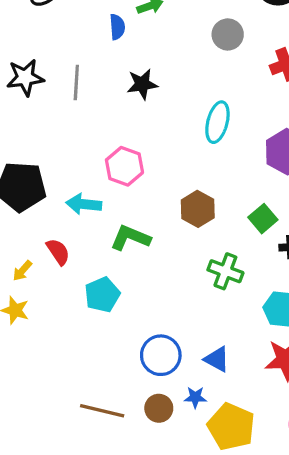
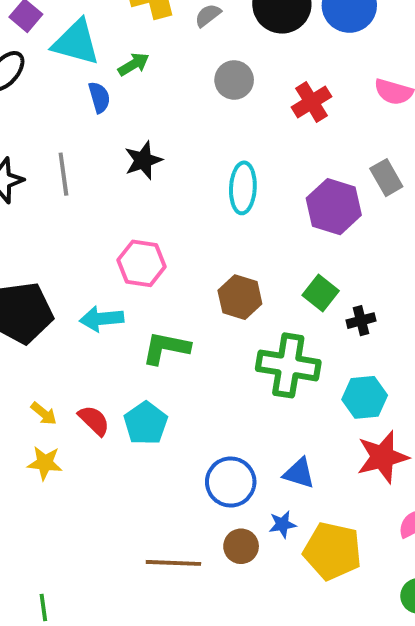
red semicircle: (58, 252) -> (94, 420), moved
yellow arrow: (22, 271) -> (44, 414), turned -80
green cross: (225, 271) -> (288, 365), size x1.4

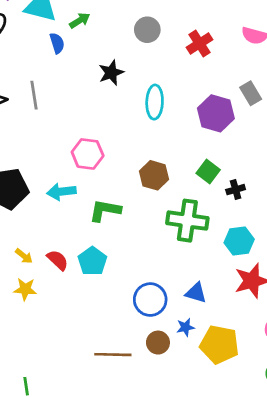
black star: (143, 160) -> (111, 73), moved

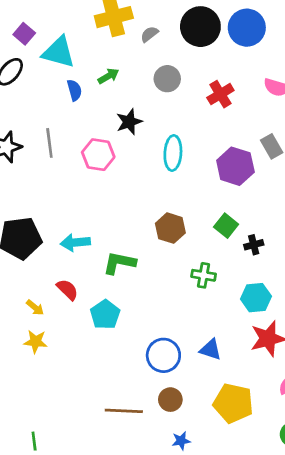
green arrow: (80, 20) -> (108, 76), moved
pink hexagon: (88, 154) -> (98, 155), moved
green cross: (187, 221) -> (204, 275), size x0.6
red semicircle: (58, 260) -> (67, 290), moved
blue star: (185, 327) -> (181, 441), moved

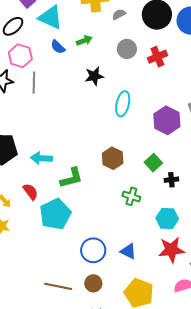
blue semicircle: (74, 90) -> (58, 47), turned 140
red cross: (220, 94) -> (157, 57), moved
pink hexagon: (98, 155) -> (20, 56), moved
green L-shape: (119, 263) -> (71, 178), turned 145
cyan pentagon: (105, 315) -> (55, 214), size x1.4

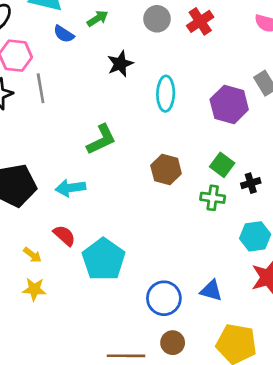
green L-shape: (71, 178) -> (101, 139), moved
green cross: (131, 196) -> (213, 198), moved

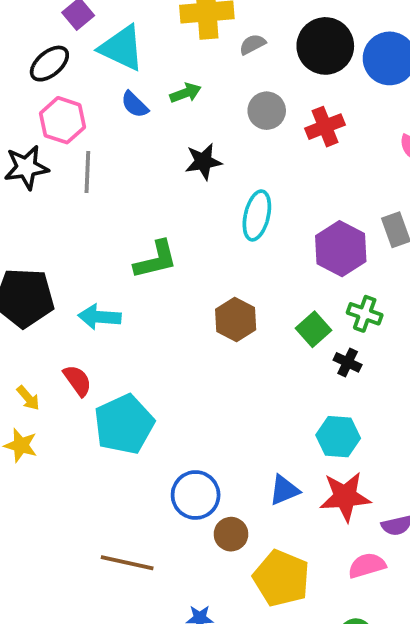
black cross: (251, 183) -> (348, 362), turned 30
green cross: (213, 198) -> (365, 314), moved
blue triangle: (211, 291) -> (284, 490), moved, turned -50
brown circle: (173, 343) -> (231, 534), moved

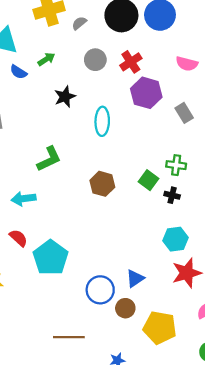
purple hexagon: (341, 249) -> (146, 93), moved
blue triangle: (284, 490) -> (135, 278), moved

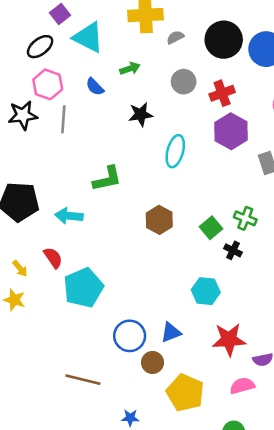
blue semicircle: (18, 72) -> (95, 87), moved
cyan hexagon: (175, 239) -> (206, 291), moved

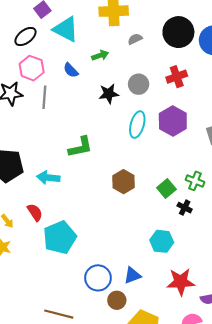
gray semicircle: (175, 37) -> (135, 39), moved
gray circle: (184, 82) -> (139, 84), moved
purple hexagon: (231, 131) -> (173, 121), moved

